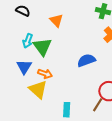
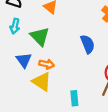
cyan arrow: (28, 41) -> (15, 26), moved
blue semicircle: (86, 60) -> (88, 44), turned 96

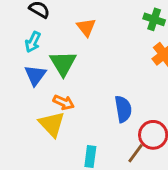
blue semicircle: (88, 44) -> (123, 109), moved
blue triangle: (24, 60) -> (35, 75), moved

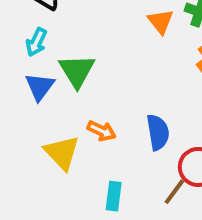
orange triangle: (86, 27) -> (161, 21), moved
orange arrow: (64, 102) -> (101, 131), moved

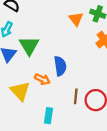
blue semicircle: (158, 132) -> (60, 66), moved
brown line: (174, 192) -> (76, 96), moved, turned -32

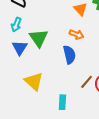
orange arrow: (42, 79) -> (77, 34), moved
brown line: (76, 96) -> (87, 82), turned 40

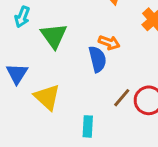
orange arrow: (77, 34) -> (109, 43), moved
blue triangle: (20, 48) -> (17, 74), moved

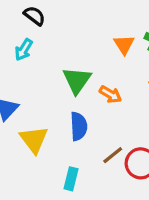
green triangle: (54, 36) -> (77, 80), moved
blue semicircle: (97, 59) -> (79, 126), moved

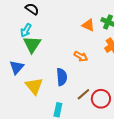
orange triangle: (124, 45) -> (88, 25), turned -32
green triangle: (77, 80) -> (32, 44), moved

